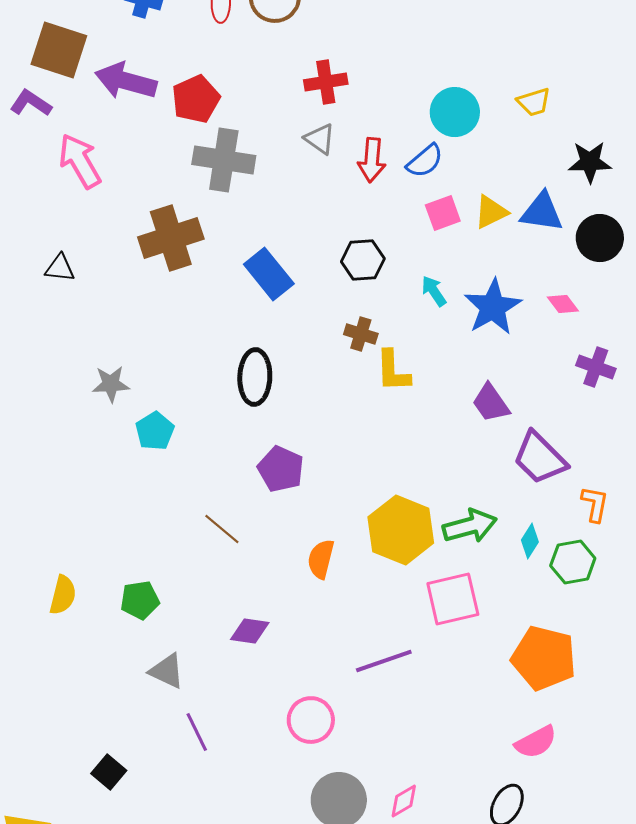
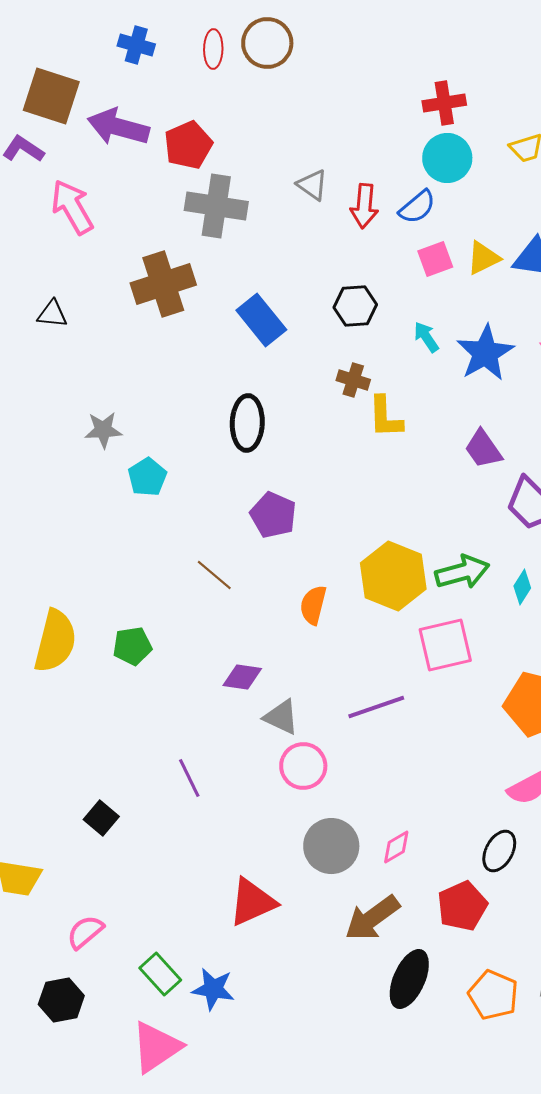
red cross: (326, 82) -> (444, 103), moved
yellow semicircle: (63, 595) -> (55, 641), size x1.6
gray triangle: (167, 671) -> (281, 717), moved

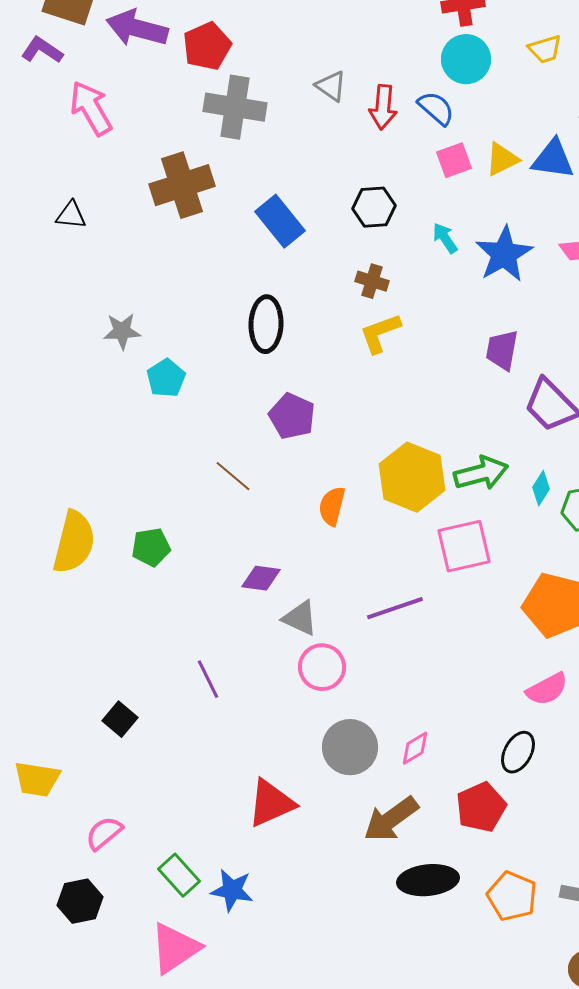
blue semicircle: (417, 207) -> (436, 108), turned -99
yellow L-shape: (385, 417) -> (380, 333), moved, turned 72
purple trapezoid: (483, 449) -> (502, 350), turned 45
black ellipse: (409, 979) -> (428, 880), turned 60

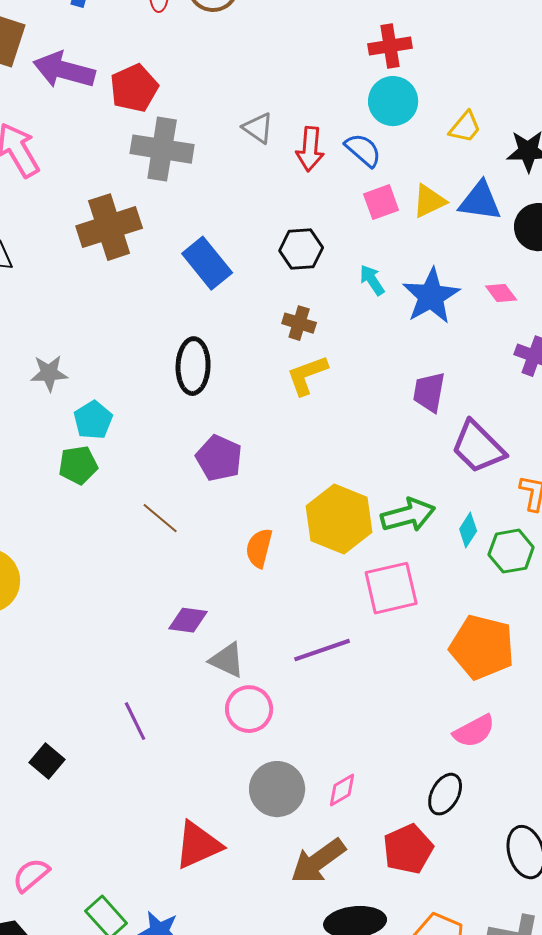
yellow trapezoid: (545, 49) -> (465, 127), moved, turned -33
green pentagon: (151, 547) -> (78, 465), moved

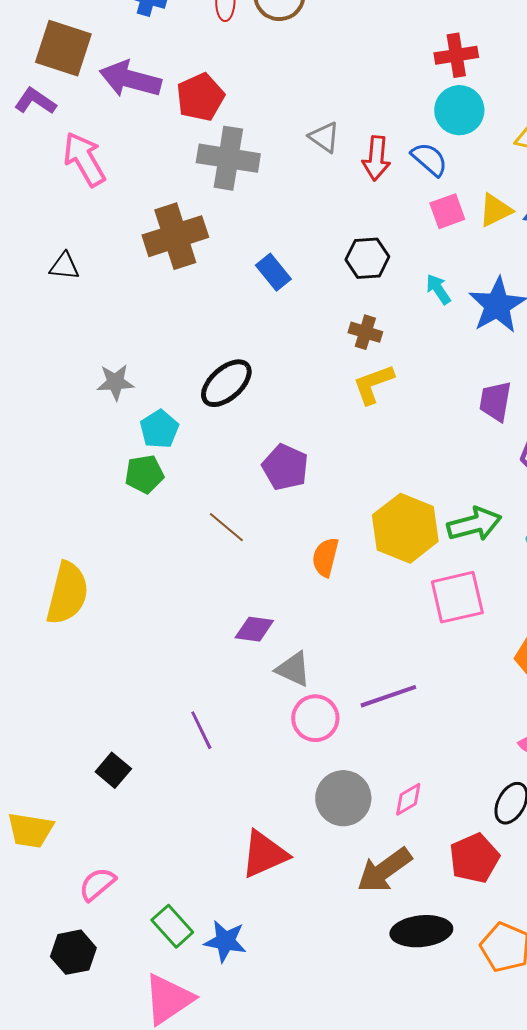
blue rectangle: (207, 263) -> (273, 272), size x0.7
black ellipse: (193, 366) -> (226, 383), moved, turned 46
purple line: (322, 650) -> (388, 696), moved

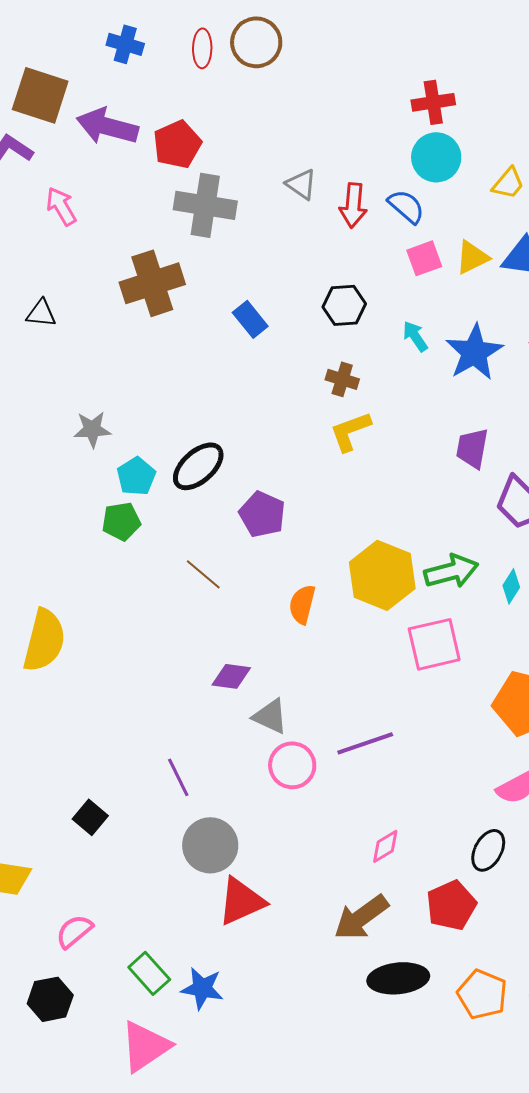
pink arrow: (84, 159) -> (61, 206), size x0.7
black ellipse: (226, 383) -> (198, 466), moved
gray circle: (343, 798) -> (210, 845), moved

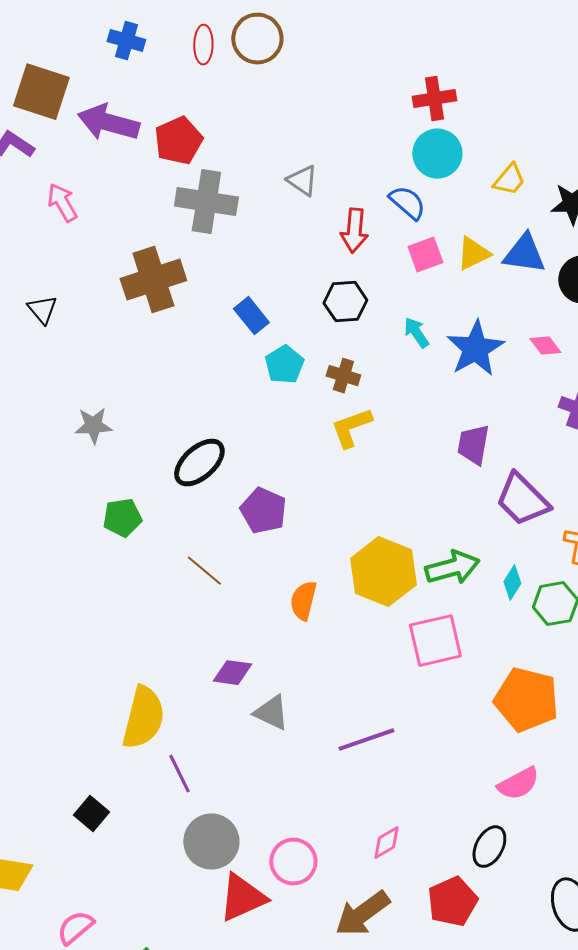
red arrow: (353, 205) -> (354, 231), moved
black triangle: (41, 313) -> (42, 310), turned 44
cyan pentagon: (136, 476) -> (284, 365), moved
yellow semicircle: (44, 640) -> (143, 718), moved
pink circle: (292, 765) -> (293, 862), moved

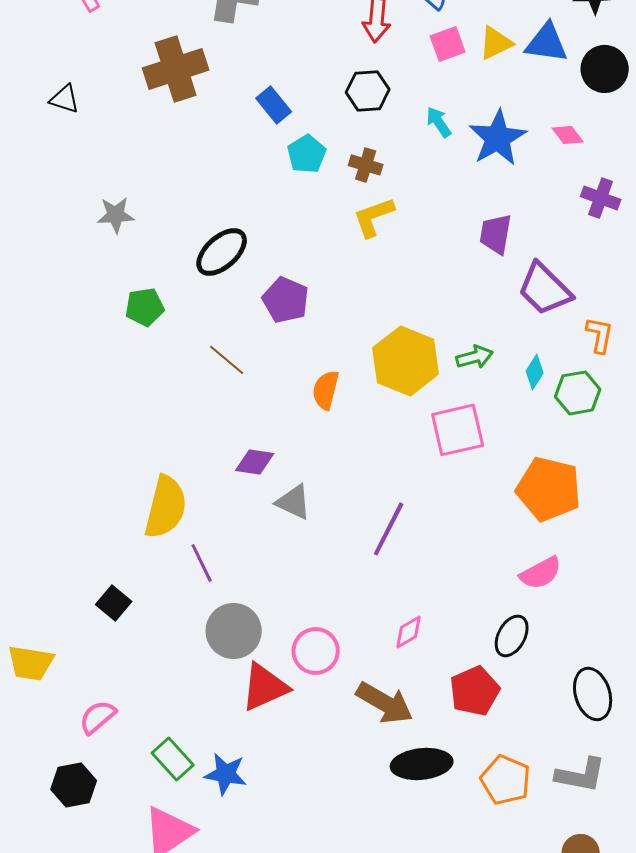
black triangle: (42, 310) -> (65, 99), turned -32
green arrow: (452, 568) -> (475, 357), size x0.7
purple line: (366, 740) -> (389, 529), turned -44
brown arrow: (362, 914) -> (385, 703), turned -114

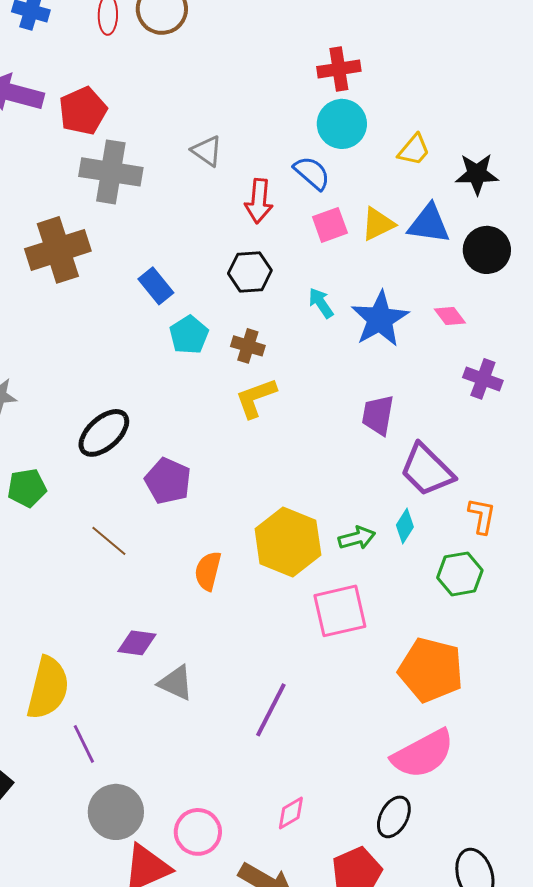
cyan diamond: (535, 372) -> (405, 526), moved
pink semicircle: (541, 573) -> (423, 754), size x1.5

